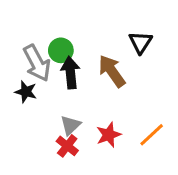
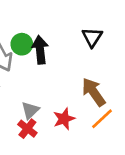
brown arrow: (112, 71) -> (94, 92), moved
black arrow: (70, 73) -> (40, 50), moved

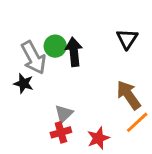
red star: (64, 119) -> (98, 138), moved
red cross: (27, 129) -> (61, 132), turned 36

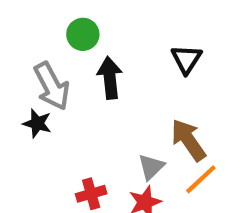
green circle: (55, 46) -> (83, 34), moved
gray triangle: (64, 114) -> (151, 167), moved

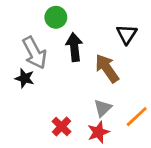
brown arrow: (188, 140) -> (107, 68), moved
red cross: (91, 194) -> (62, 126), turned -30

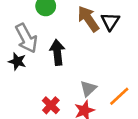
black arrow: (74, 47) -> (57, 52), moved
brown arrow: (107, 68) -> (88, 19), moved

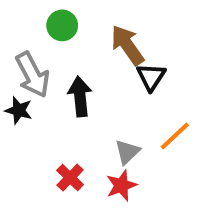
black triangle: (110, 21) -> (151, 77), moved
orange line: (119, 96) -> (175, 136), moved

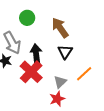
black triangle: (151, 77) -> (65, 52), moved
red cross: (70, 178) -> (31, 72), moved, size x1.6

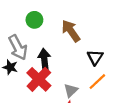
black triangle: (65, 52) -> (95, 57), moved

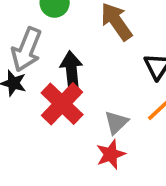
gray arrow: (18, 47) -> (27, 50), turned 50

